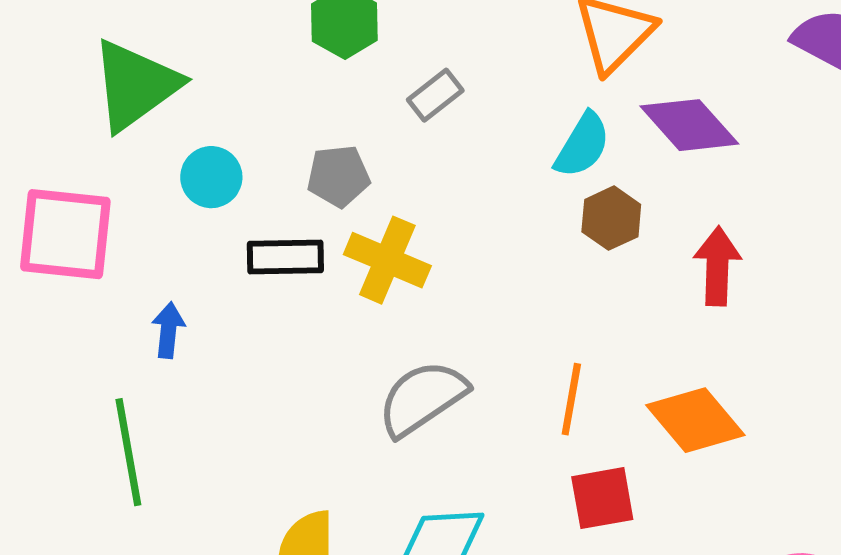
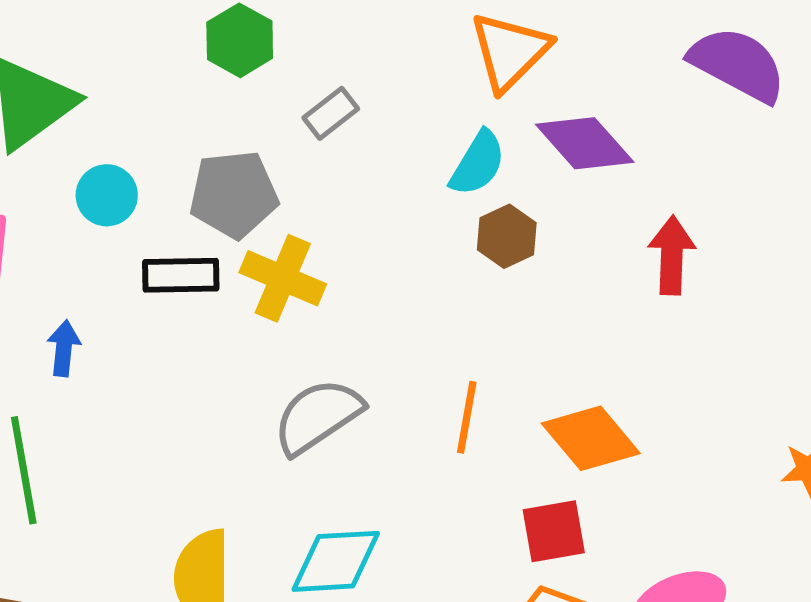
gray pentagon: (338, 176) -> (234, 194), size x1.4
red arrow: (717, 266) -> (672, 255), moved
red square: (602, 498) -> (554, 531), moved

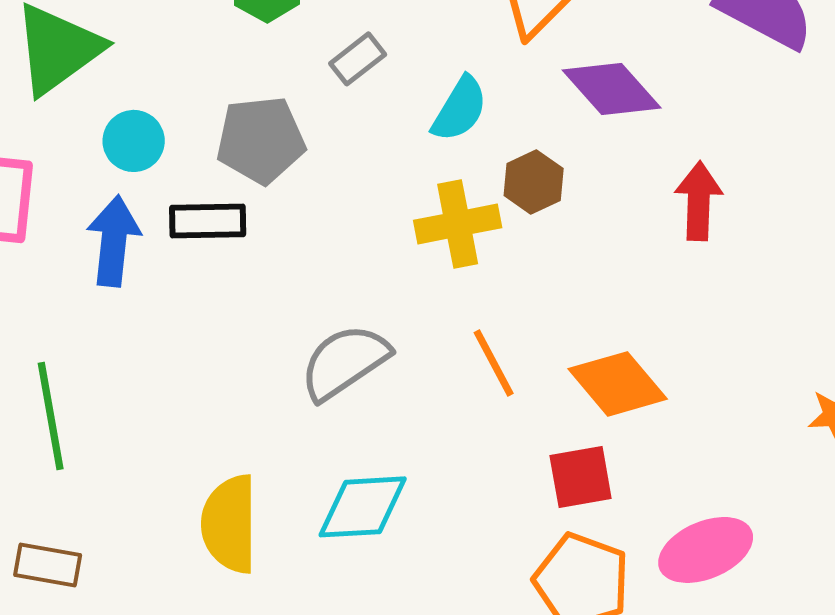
cyan semicircle: (478, 163) -> (460, 109), moved
yellow cross: (283, 278) -> (458, 224), moved, turned -34
blue arrow: (64, 348) -> (114, 241), moved, size x1.6
orange line: (467, 417) -> (494, 363), turned -38

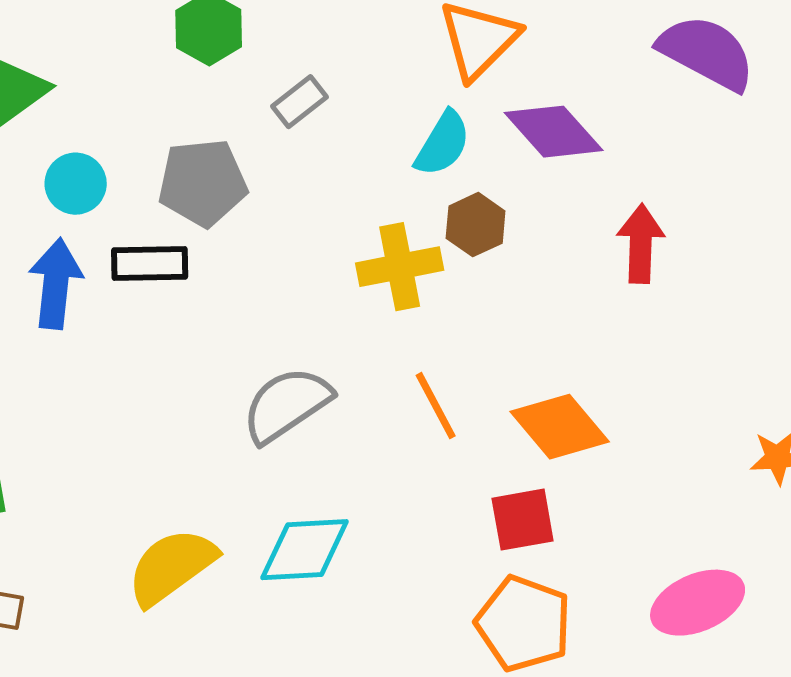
cyan semicircle: (460, 109) -> (443, 144), moved
yellow semicircle: (230, 524) -> (172, 567), turned 54
pink ellipse: (706, 550) -> (698, 603), moved

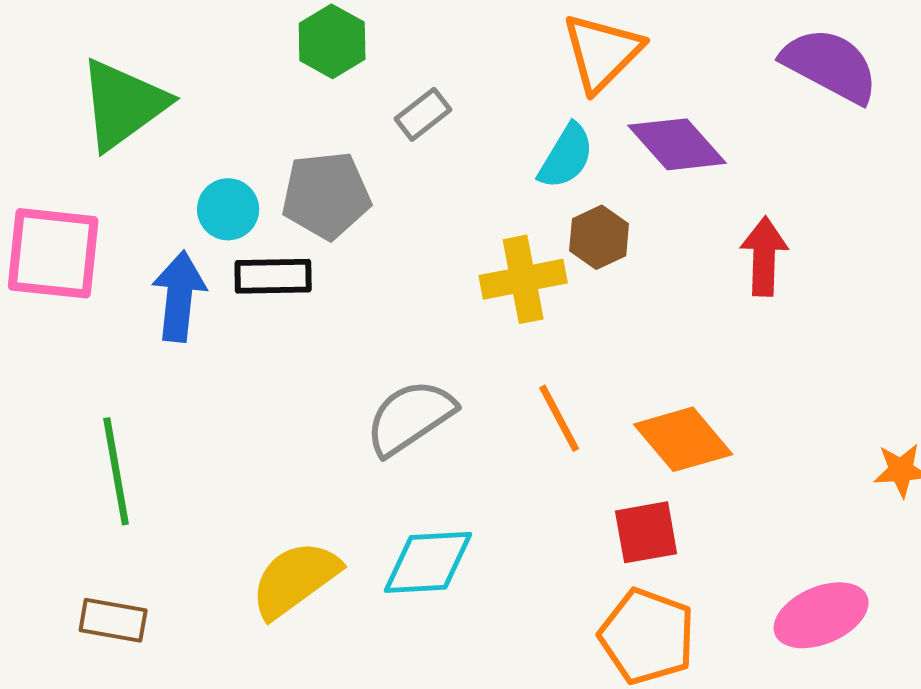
cyan circle: (76, 184) -> (228, 209), moved

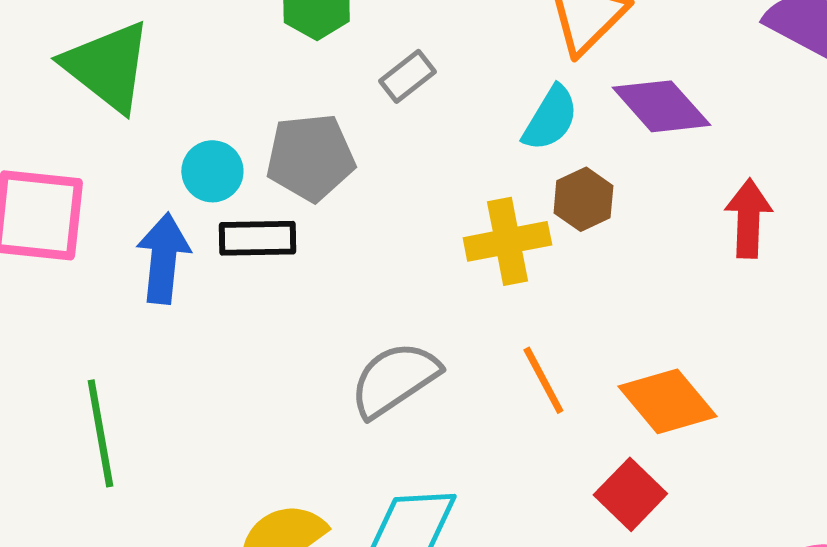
green triangle: (123, 104) -> (107, 66), turned -46
red square: (646, 532) -> (630, 494), turned -36

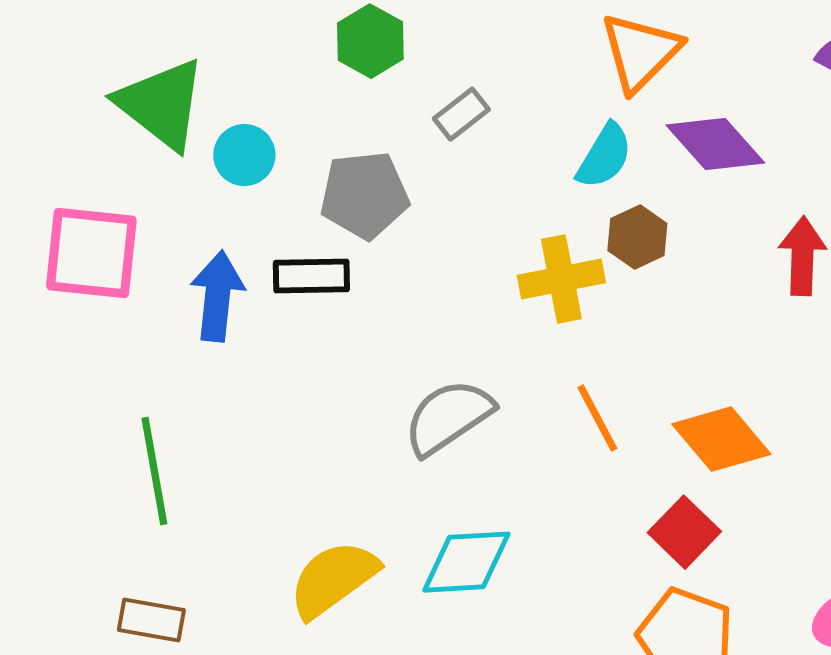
cyan circle: (212, 171) -> (244, 155), moved

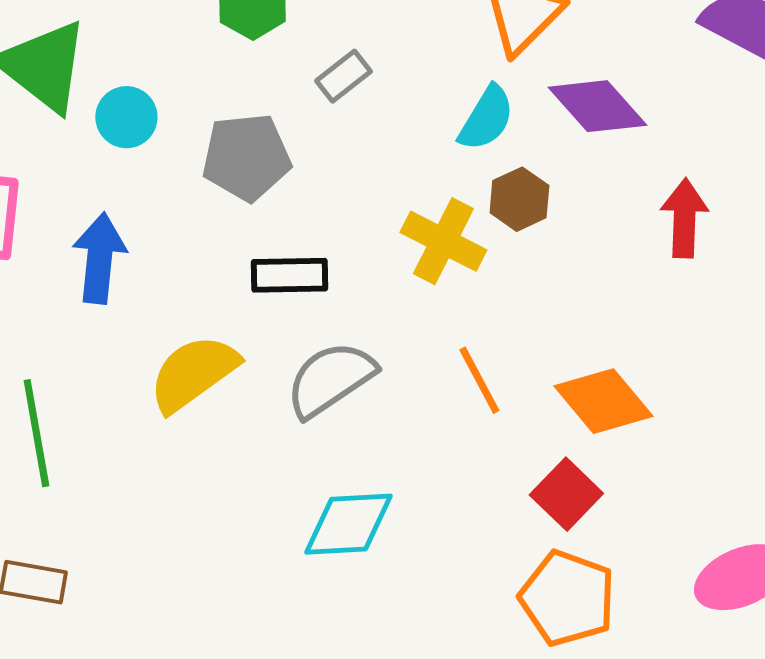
black rectangle: (311, 276) -> (289, 275), moved
yellow cross: (561, 279) -> (443, 241), turned 38
yellow semicircle: (333, 579) -> (193, 373), moved

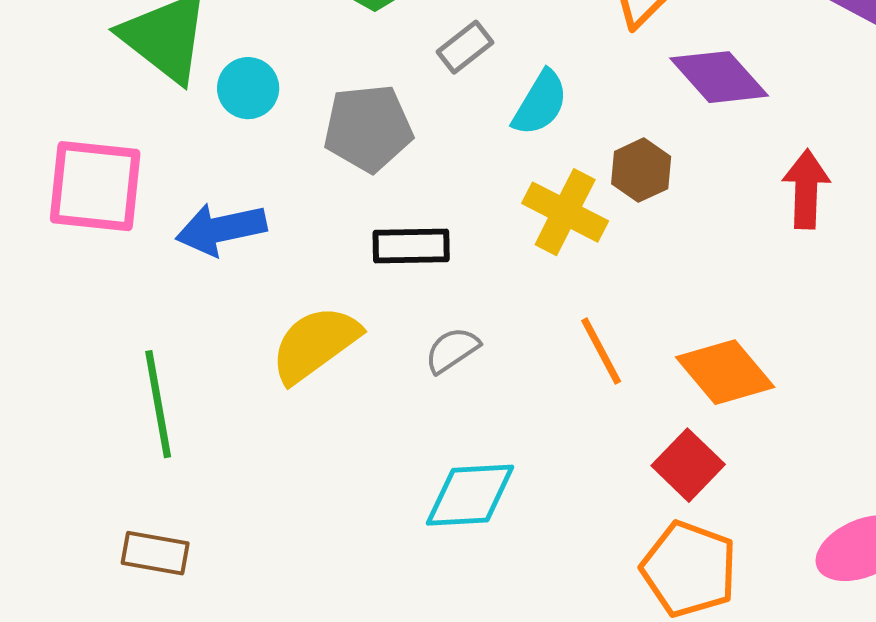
cyan semicircle: (486, 118) -> (540, 103), moved
blue arrow: (99, 258) -> (221, 229), turned -108
gray semicircle: (330, 379) -> (452, 350), size x0.6

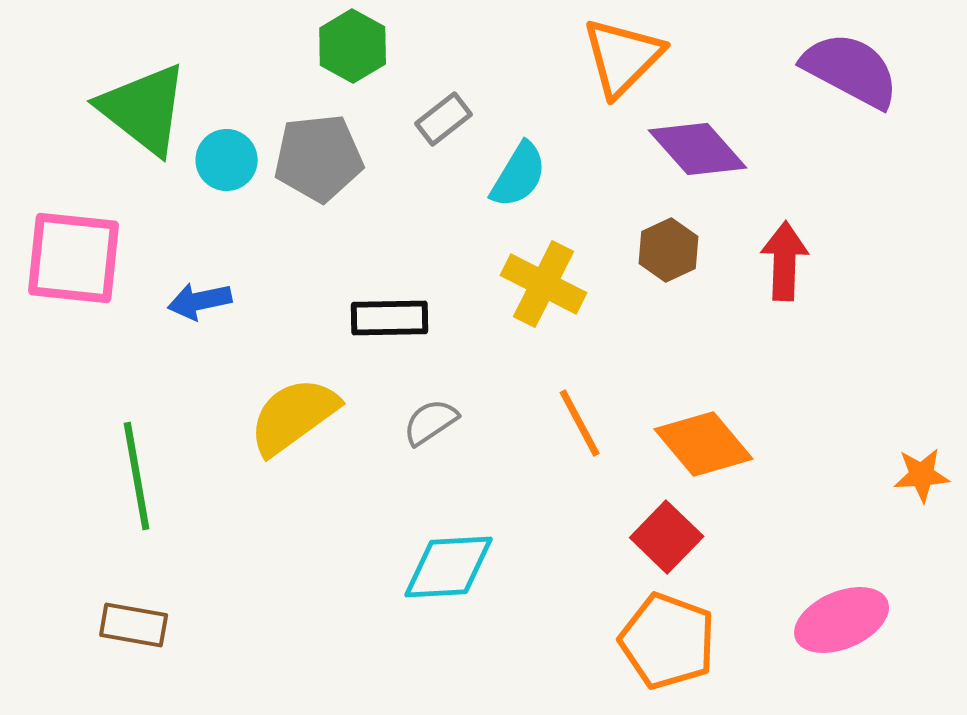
gray pentagon: (368, 128) -> (319, 158), moved
brown hexagon: (641, 170) -> (669, 250), moved
blue arrow: (221, 229) -> (200, 301), size x0.7

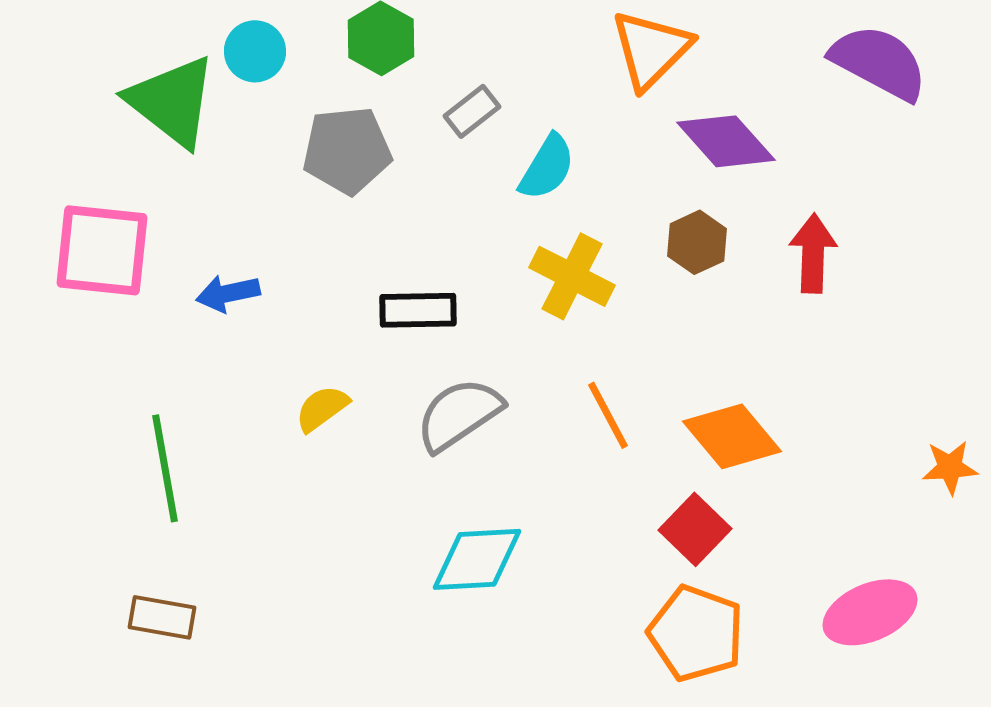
cyan circle: (227, 160) -> (255, 51), moved
yellow semicircle: (294, 416) -> (322, 408), size x0.6
gray semicircle: (431, 422) -> (459, 414), size x1.6

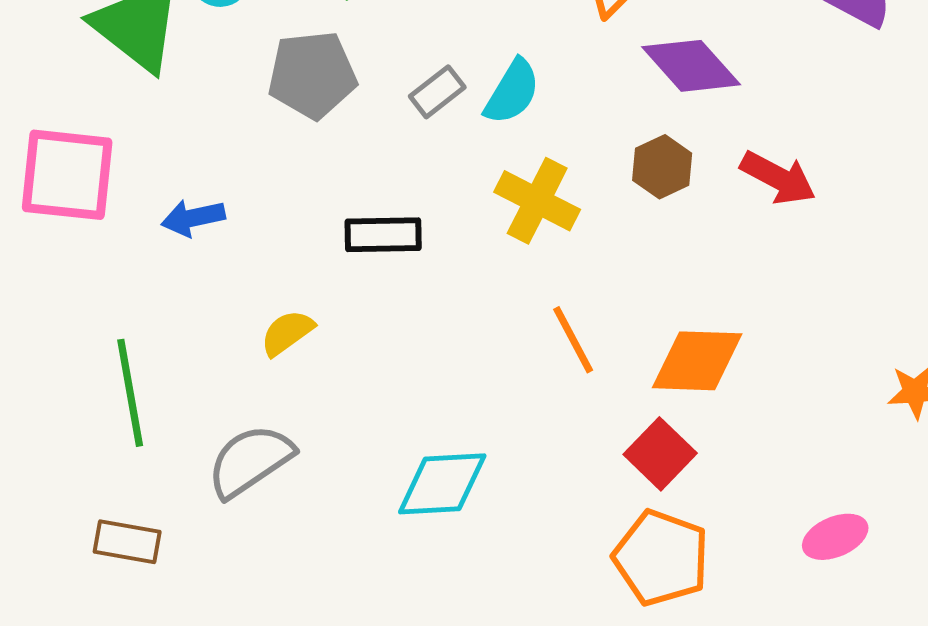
gray rectangle: (472, 111) -> (437, 92), moved
red arrow: (813, 253) -> (778, 178), turned 116
gray semicircle: (459, 414) -> (250, 461), moved
orange diamond: (732, 436) -> (697, 361), turned -48
pink ellipse: (870, 612) -> (835, 537), size x0.7

